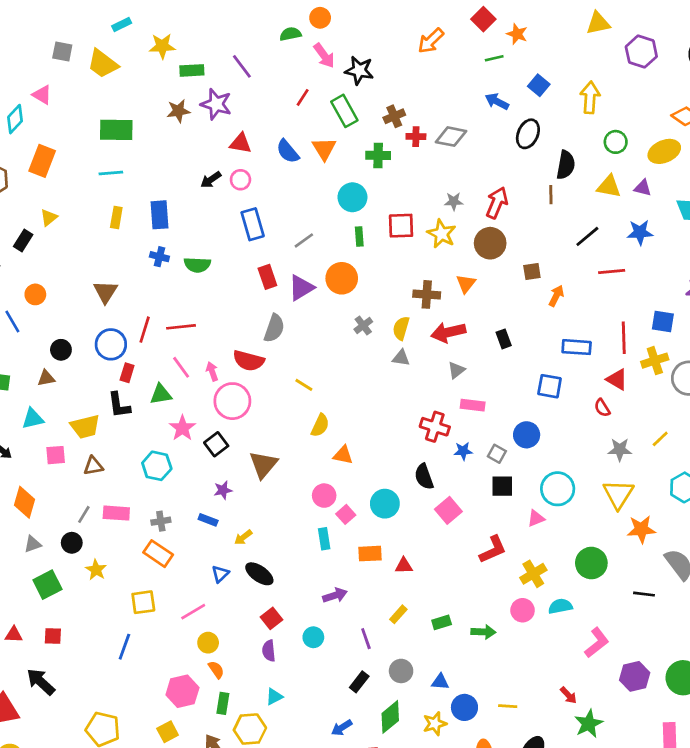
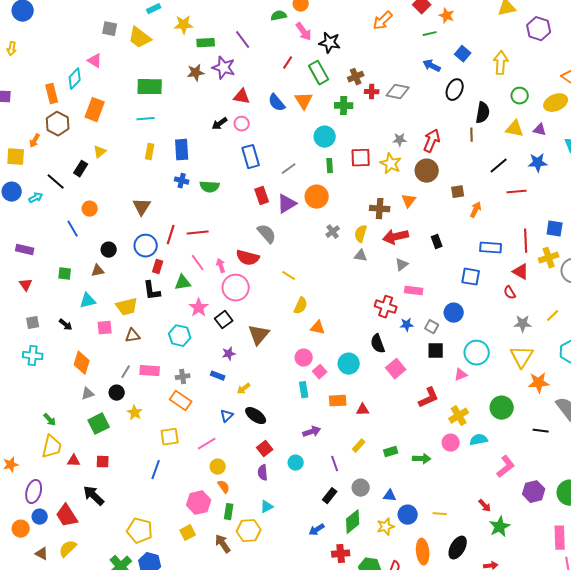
gray semicircle: (274, 328) -> (267, 234), turned -60

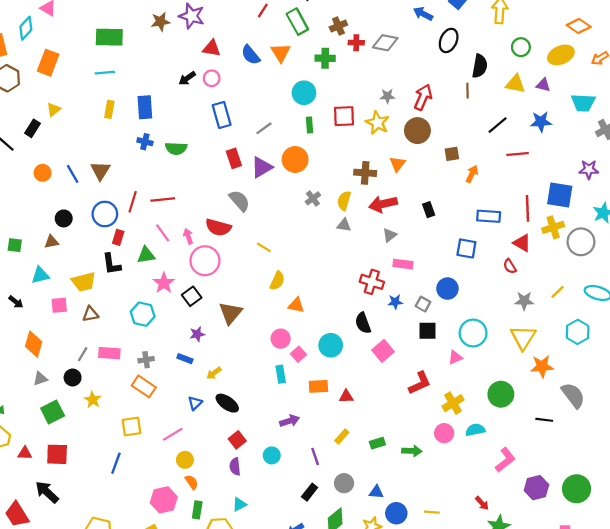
blue line: (73, 229) -> (73, 174), moved
blue square: (555, 229) -> (560, 195), size x1.4
red square: (103, 462) -> (57, 454), size x1.5

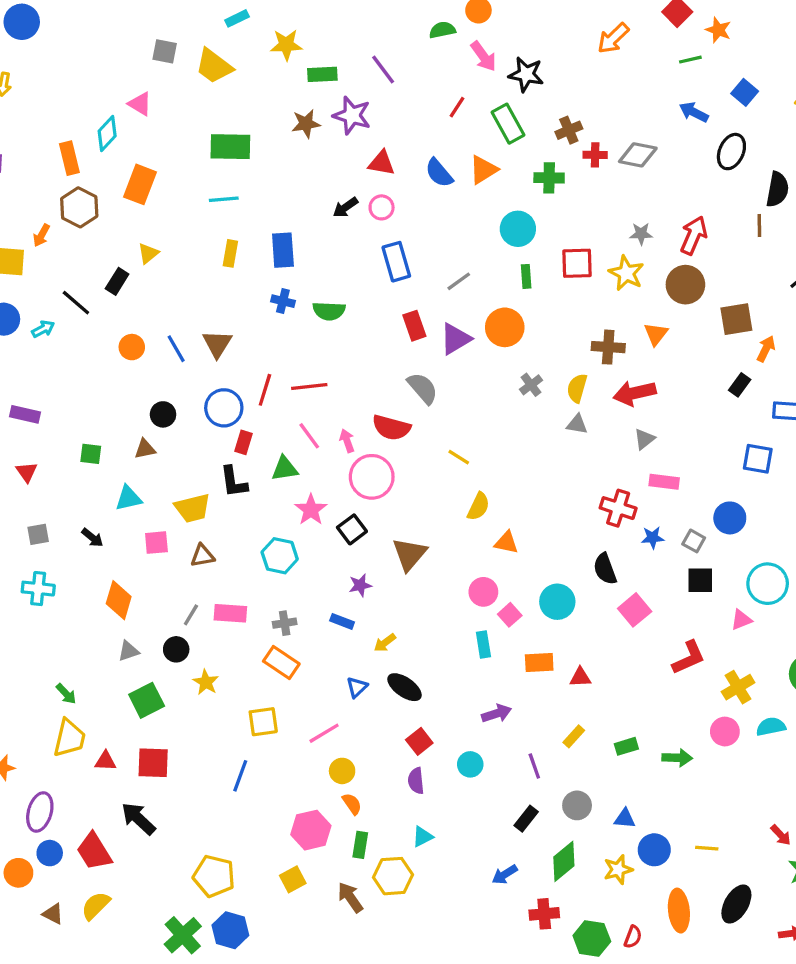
orange triangle: (281, 53) -> (483, 170), turned 30
brown square: (452, 154) -> (736, 319), size x1.5
black rectangle: (429, 210) -> (740, 385), moved, turned 56

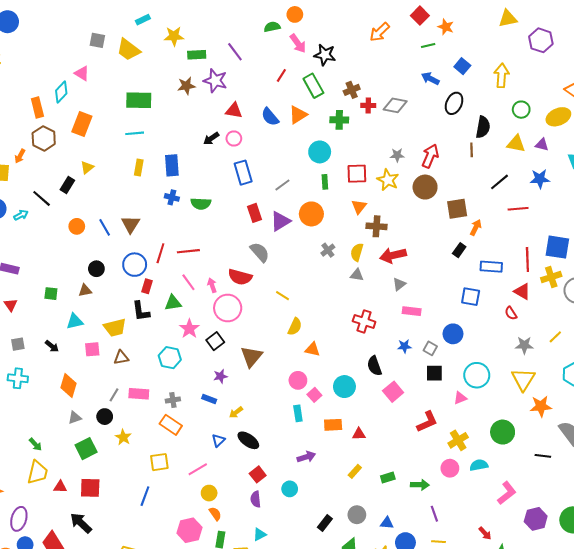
orange triangle: (656, 334) -> (359, 207), moved
red cross: (618, 508) -> (364, 321), moved
purple line: (534, 766) -> (434, 514), moved

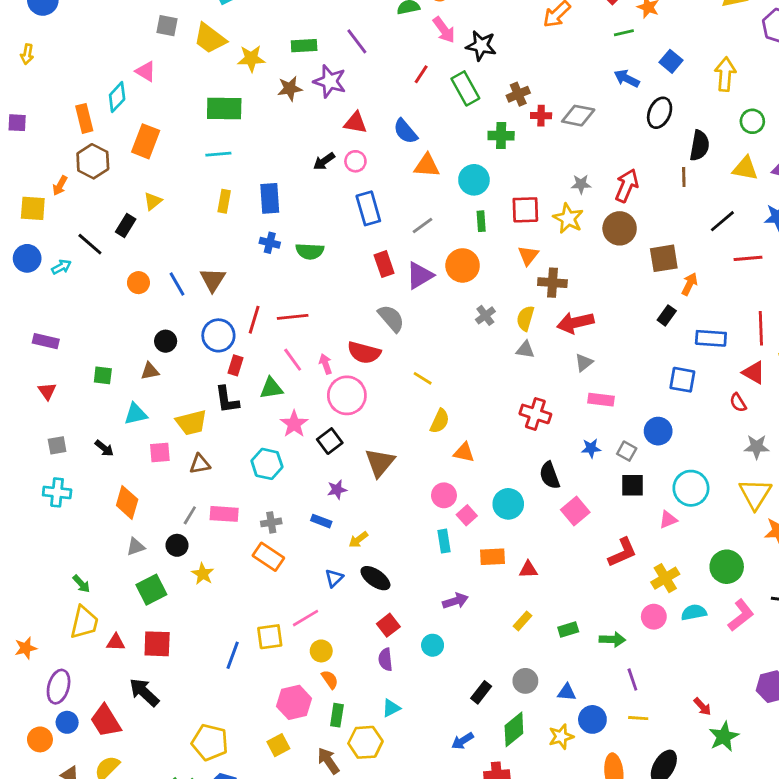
yellow star: (174, 36) -> (251, 58), moved
orange triangle: (298, 115) -> (427, 166), moved, turned 36
yellow square: (159, 462) -> (270, 637), moved
pink L-shape: (507, 493) -> (741, 615), moved

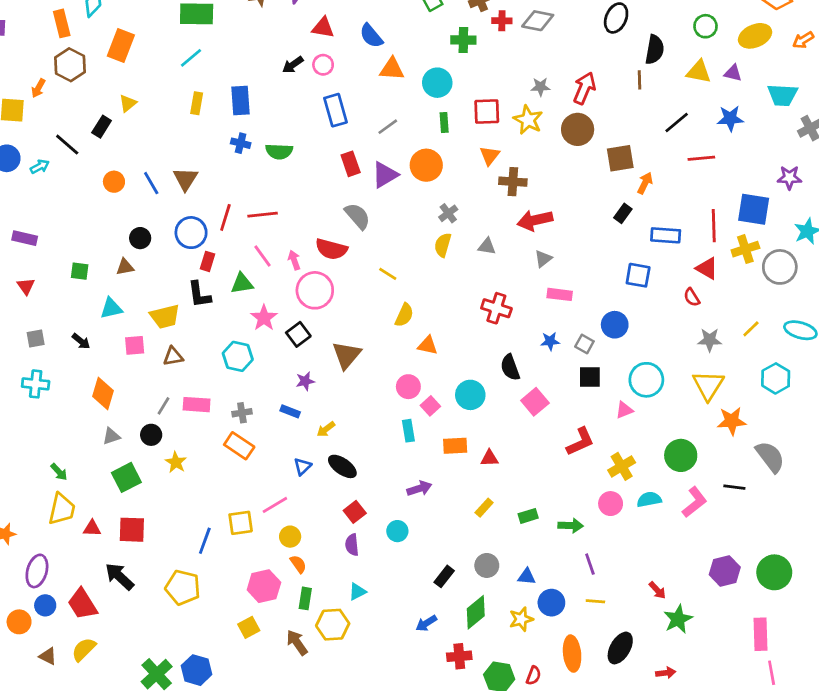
cyan line: (218, 154) -> (191, 58), turned -35
yellow semicircle: (525, 318) -> (443, 245), moved
yellow pentagon: (210, 742) -> (183, 587), moved

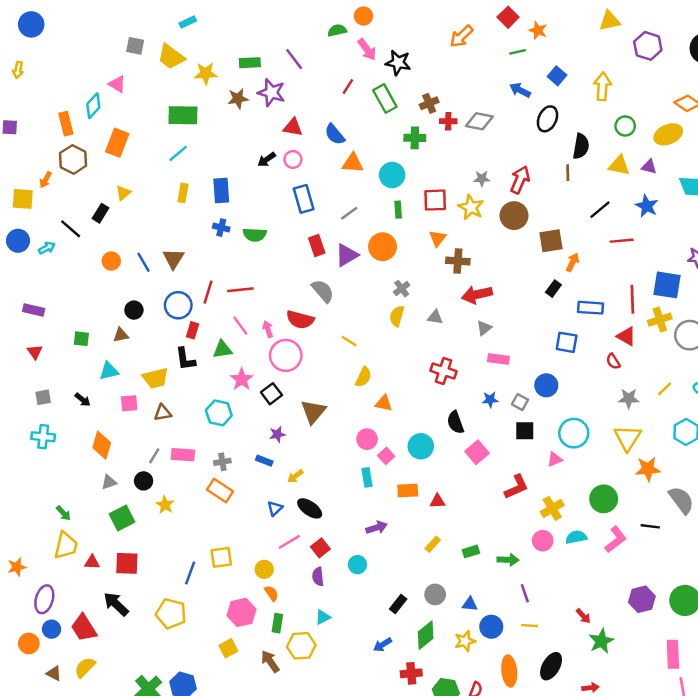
blue star: (730, 118) -> (647, 206), turned 30
pink line: (275, 505) -> (289, 542), moved

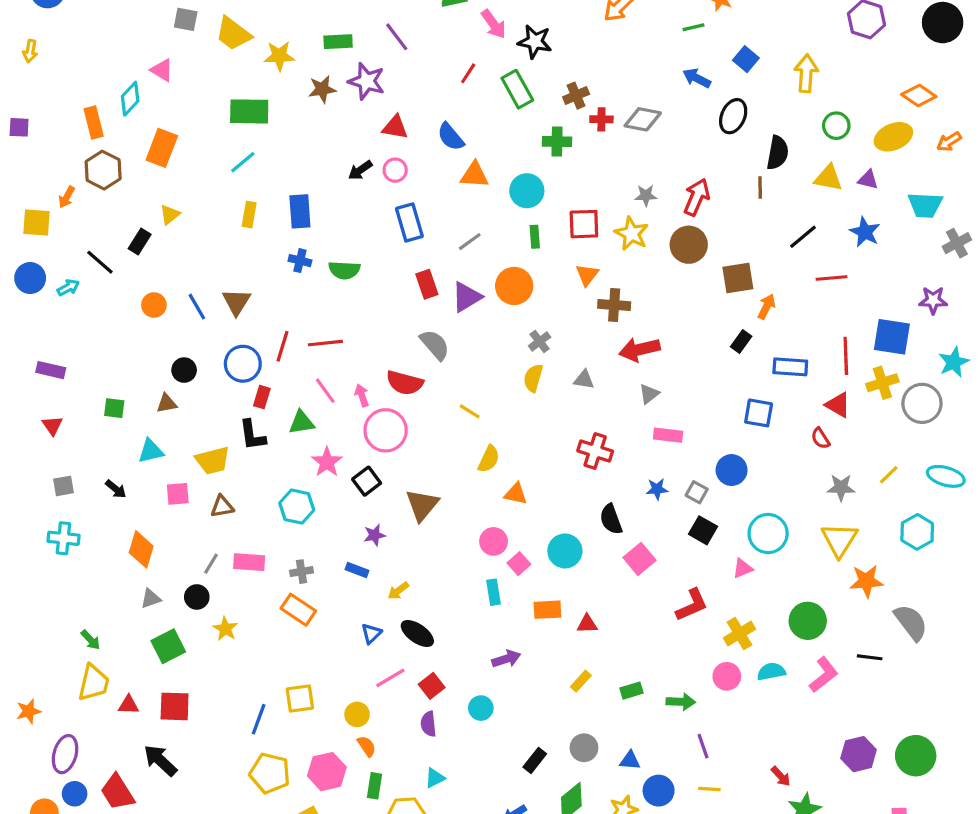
black square: (525, 431) -> (703, 530), turned 30
yellow pentagon: (171, 614) -> (270, 773), moved

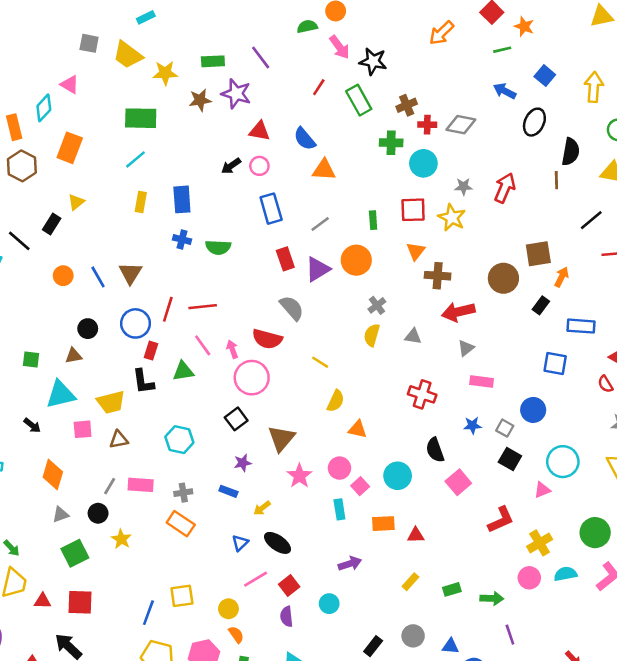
cyan circle: (527, 191) -> (423, 163), moved
brown circle: (689, 245) -> (503, 278), moved
cyan triangle: (151, 451) -> (61, 394), size x1.4
pink star: (327, 462) -> (299, 476), moved

